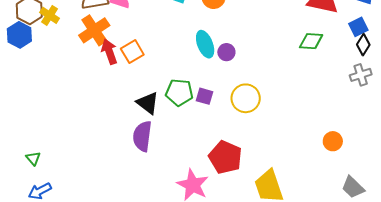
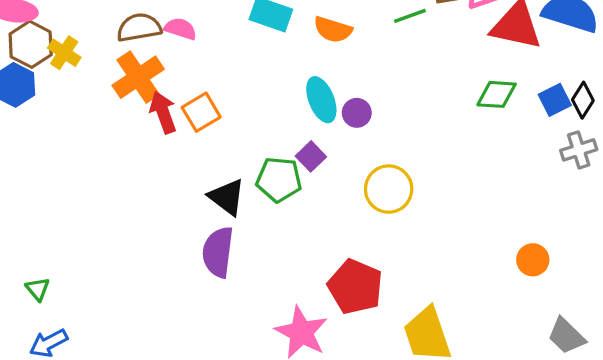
blue square: (358, 27) -> (555, 100), moved
purple square: (205, 96) -> (311, 156), moved, turned 30

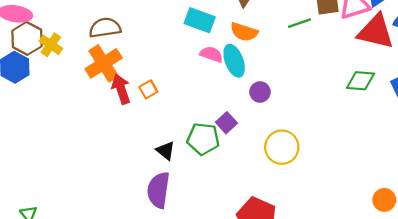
pink semicircle: (181, 29) -> (211, 54), moved
cyan ellipse: (321, 100) -> (234, 61), moved
orange square: (201, 112) -> (148, 89), size x0.7
black triangle: (227, 197) -> (166, 151), size x0.7

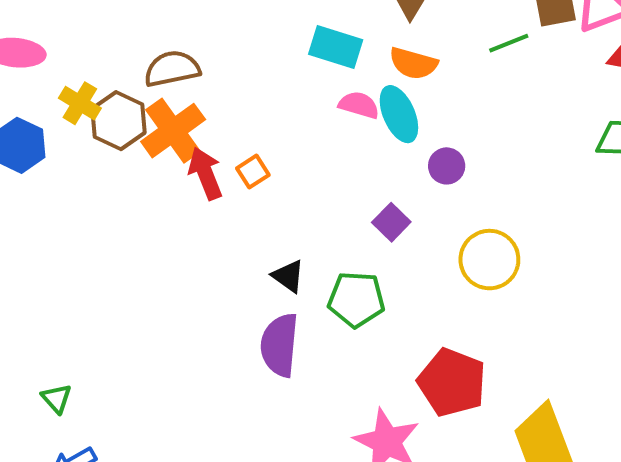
brown hexagon: (27, 38) -> (118, 121), moved
green pentagon: (203, 139) -> (356, 299), moved

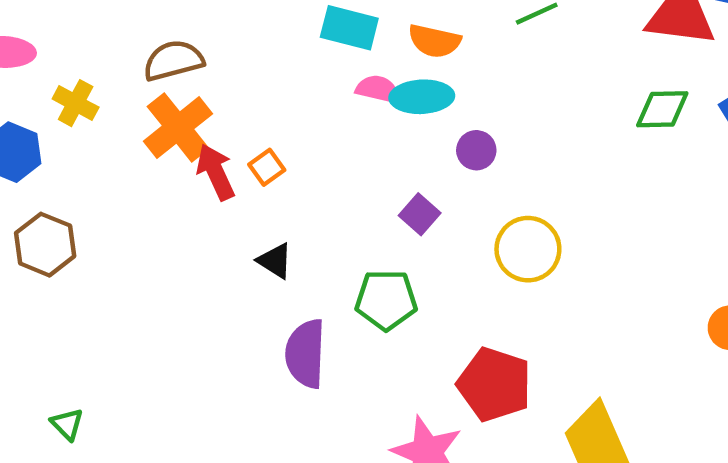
cyan ellipse: (399, 114) -> (422, 97), turned -66
brown hexagon: (118, 121) -> (45, 245), moved
black triangle: (288, 276) -> (275, 261), moved

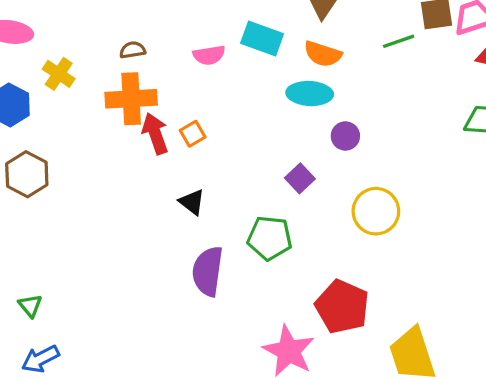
brown semicircle: (173, 60) -> (133, 50), size x0.6
pink semicircle: (378, 89) -> (209, 55), moved, turned 152
orange cross: (178, 127) -> (131, 99), turned 30

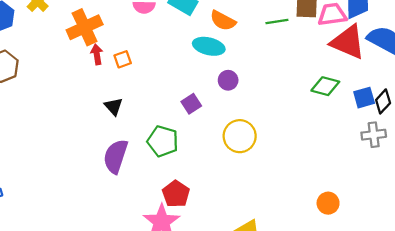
orange cross: (131, 99) -> (85, 27), turned -32
red arrow: (155, 134) -> (97, 54), size x0.7
red pentagon: (342, 307) -> (176, 194), moved, size x0.7

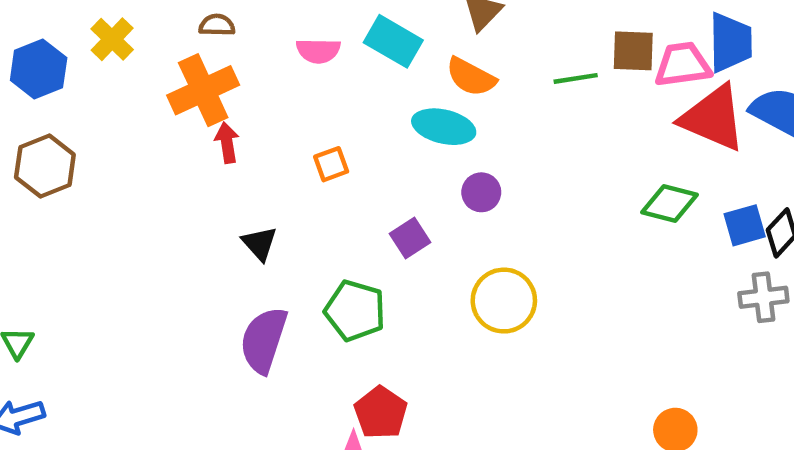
orange square: (123, 59) -> (331, 164), moved

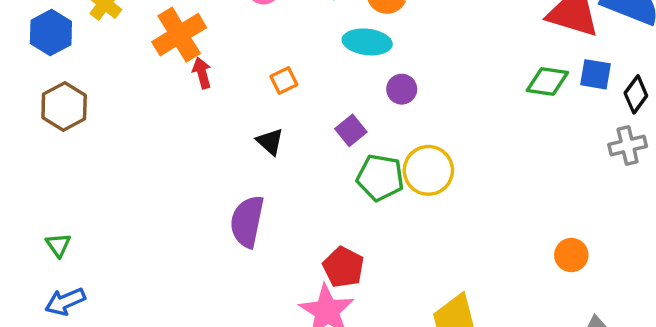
blue square: (745, 225) -> (595, 74), moved, turned 32
black triangle: (260, 243) -> (270, 142), moved
green pentagon: (355, 311) -> (380, 177), moved

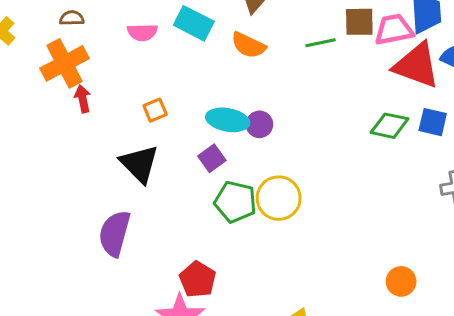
cyan ellipse: (367, 42) -> (228, 120), moved
black triangle: (270, 142) -> (139, 164), size x1.6

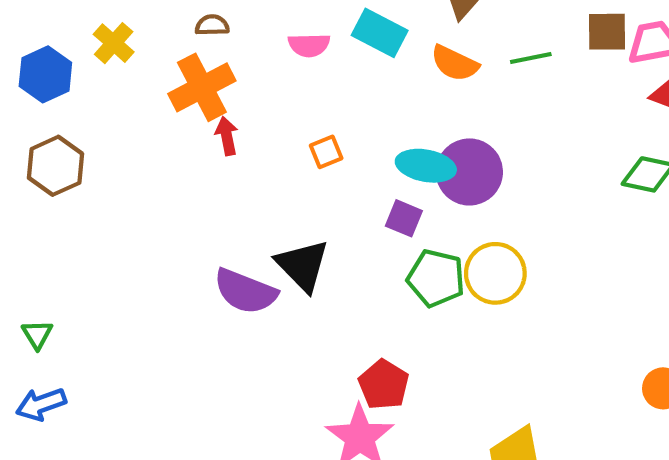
green line: (321, 43) -> (531, 58), moved
purple circle: (259, 124) -> (469, 172), size x1.8
purple square: (212, 158) -> (404, 218), turned -32
black triangle: (139, 164) -> (303, 265), moved
purple semicircle: (115, 233) -> (245, 291), moved, turned -84

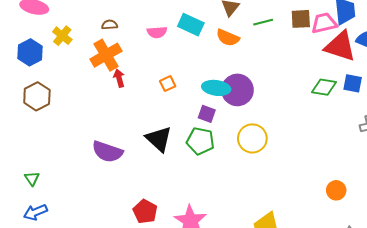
green line: (531, 58) -> (263, 22), moved
green pentagon: (436, 278) -> (200, 141), moved
purple semicircle: (245, 291) -> (107, 152), moved
red pentagon: (384, 385) -> (145, 211), moved

